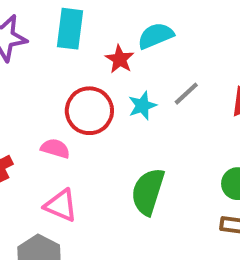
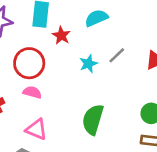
red star: (120, 59) -> (61, 35), moved
red circle: (89, 111) -> (29, 63), moved

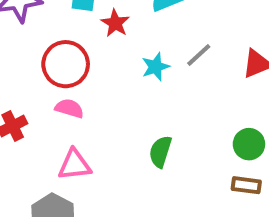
green semicircle: (93, 120) -> (160, 152), size x0.7
pink triangle: (36, 129) -> (75, 165), turned -30

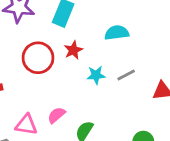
red star: (115, 23) -> (73, 50), moved
pink semicircle: (69, 108) -> (56, 115), moved, turned -72

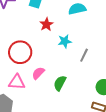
red circle: (38, 58) -> (20, 52), moved
gray line: (126, 75) -> (84, 55), moved, turned -32

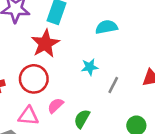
red star: (46, 24) -> (45, 44), moved, size x1.6

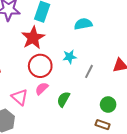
red circle: (34, 79) -> (40, 66), moved
pink triangle: (28, 116) -> (20, 97), turned 36

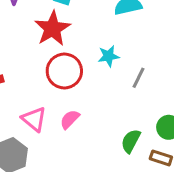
pink semicircle: (42, 89) -> (70, 119), moved
green semicircle: (63, 99) -> (131, 141), moved

